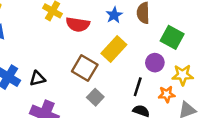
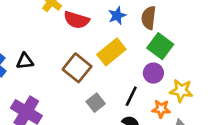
green square: (172, 37) -> (160, 46), moved
black triangle: (37, 79) -> (25, 61), moved
gray square: (95, 97) -> (96, 103), moved

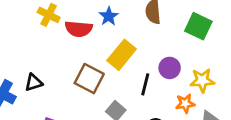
blue star: (117, 16) -> (109, 16), moved
green square: (160, 46) -> (198, 26), moved
black line: (131, 96) -> (145, 84), moved

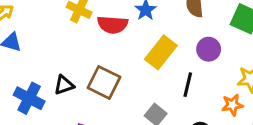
purple circle: (170, 68) -> (209, 49), moved
brown square: (89, 79) -> (104, 82), moved

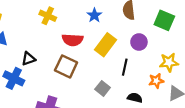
red semicircle: (113, 25) -> (73, 40), moved
black triangle: (64, 85) -> (28, 59), moved

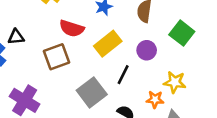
brown square: (66, 66) -> (57, 57), turned 30
gray square: (103, 88) -> (92, 92), size x1.6

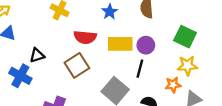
green square: (182, 33) -> (185, 37), moved
yellow rectangle: (108, 44) -> (120, 44), turned 50
purple circle: (147, 50) -> (146, 45), moved

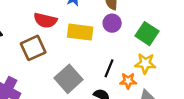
purple circle: (146, 45) -> (112, 23), moved
black line: (140, 69) -> (109, 68), moved

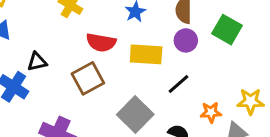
green square: (147, 34) -> (227, 30), moved
yellow star: (145, 63) -> (251, 101), moved
black line: (109, 68) -> (178, 84), moved, turned 30

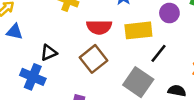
black line: (178, 84) -> (159, 53), moved

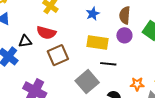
red semicircle: (99, 27) -> (46, 33), moved
black line: (159, 53) -> (108, 64), turned 42

